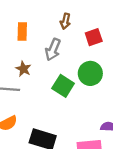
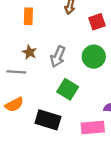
gray arrow: (53, 50) -> (58, 57), moved
green square: (63, 86) -> (68, 89), moved

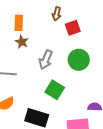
red square: (97, 22) -> (73, 28), moved
brown star: (29, 52) -> (22, 42), moved

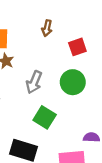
red square: (73, 28) -> (77, 47), moved

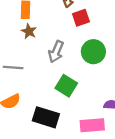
red square: (77, 47) -> (81, 18), moved

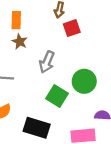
green circle: (93, 52) -> (84, 81), moved

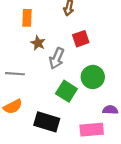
red square: (72, 28) -> (81, 39), moved
brown star: (20, 42) -> (38, 43), moved

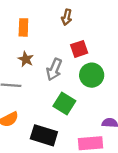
brown star: (38, 43) -> (26, 59), moved
green circle: (93, 77) -> (92, 75), moved

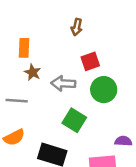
orange rectangle: (23, 27) -> (24, 48), moved
gray arrow: (54, 69) -> (63, 83), turned 70

